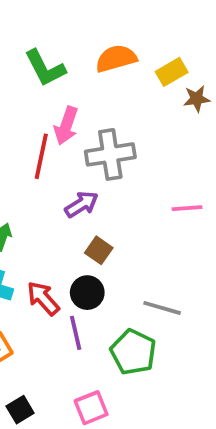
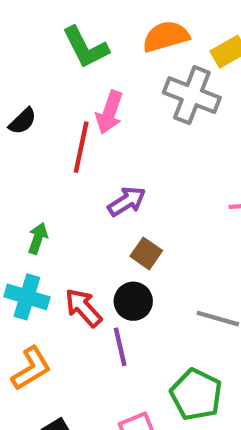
gray cross: (110, 154) -> (192, 95), moved, turned 30
green pentagon: (133, 352) -> (196, 395), moved

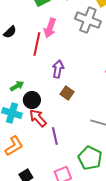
purple arrow: (127, 201) -> (58, 69), turned -48
green arrow: (38, 238) -> (17, 86), turned 40
black circle: (133, 301) -> (32, 100), moved

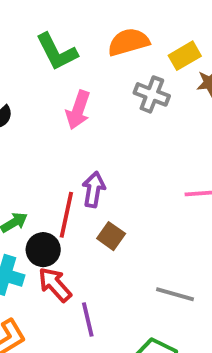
gray cross: (88, 20) -> (152, 94), size x0.7
red line: (37, 44) -> (66, 215), moved

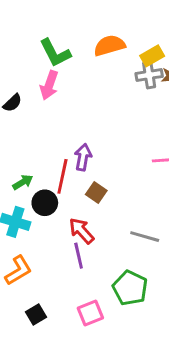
gray cross: (152, 94) -> (149, 75), moved, turned -30
pink arrow: (78, 110) -> (49, 85), moved
red arrow: (55, 285) -> (82, 231), moved

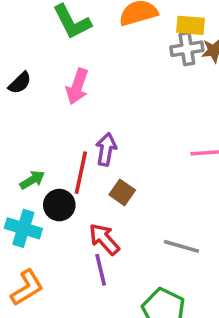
yellow rectangle: (152, 56) -> (190, 25), turned 35
pink arrow: (49, 85) -> (77, 86), moved

